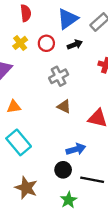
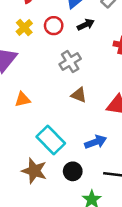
cyan rectangle: (19, 142) -> (51, 140), moved
black circle: (63, 170) -> (73, 171), moved
brown star: (26, 188) -> (34, 171), moved

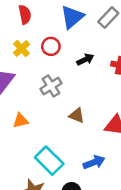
black arrow: (86, 25) -> (85, 60), moved
gray cross: (70, 62) -> (51, 86), moved

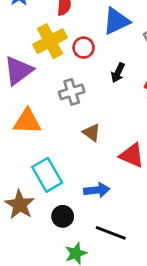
yellow cross: (22, 49) -> (50, 41), size x1.6
black arrow: (85, 60) -> (118, 73), turned 126
orange triangle: (21, 121) -> (27, 121), size x1.5

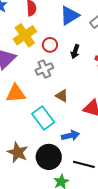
red circle: (84, 48) -> (50, 45), moved
cyan rectangle: (47, 175) -> (43, 118), moved
black circle: (63, 216) -> (49, 157), size x1.6

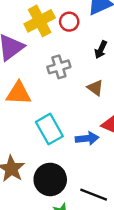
red circle: (50, 45) -> (69, 22), moved
brown triangle: (62, 96) -> (95, 88), moved
blue arrow: (70, 136) -> (87, 138), moved

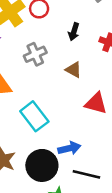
blue arrow: (87, 138) -> (69, 148), moved

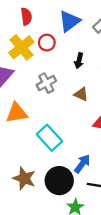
blue arrow: (69, 148) -> (82, 164), turned -36

